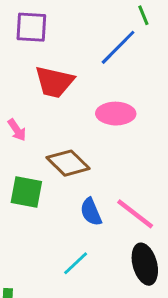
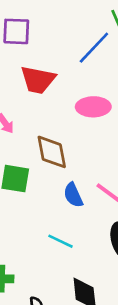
brown diamond: (68, 163) -> (52, 152), turned 36
cyan line: (76, 263) -> (61, 241), turned 70

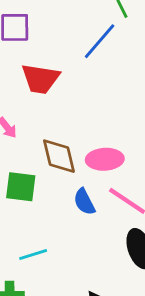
pink ellipse: (93, 107) -> (105, 159), moved
cyan line: (61, 241) -> (33, 255), moved, turned -40

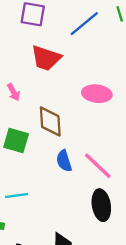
blue line: (100, 41) -> (84, 24), moved
pink ellipse: (105, 159) -> (97, 94), moved

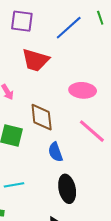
pink line: (98, 166) -> (92, 131), moved
black ellipse: (101, 205) -> (67, 189), moved

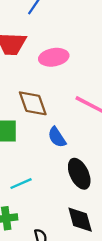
pink ellipse: (83, 90) -> (54, 57), moved

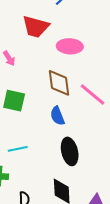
brown diamond: (33, 103) -> (59, 83), moved

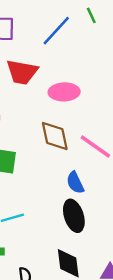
blue semicircle: (57, 116) -> (75, 183), moved

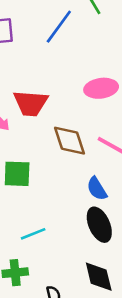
red trapezoid: (22, 72) -> (31, 103), moved
pink ellipse: (64, 92) -> (101, 88), moved

